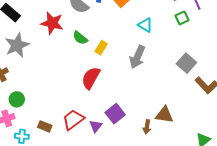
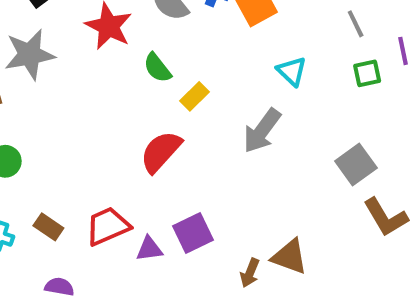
purple triangle: (96, 126) -> (149, 249), turned 32

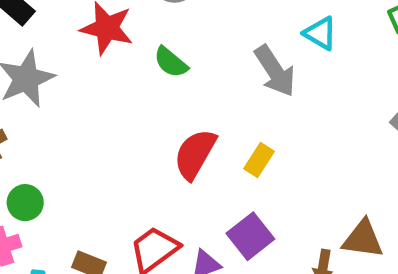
yellow rectangle: (194, 96) -> (259, 160), moved
gray arrow: (262, 131) -> (275, 71), moved, turned -57

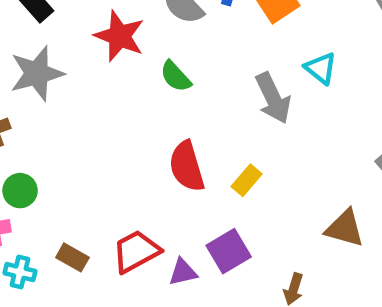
red semicircle: (195, 154) -> (187, 166), turned -54
brown triangle: (363, 239) -> (345, 228), moved

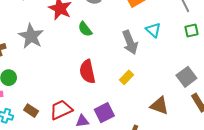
gray star: (37, 73) -> (31, 36), moved, turned -30
yellow rectangle: (247, 180) -> (126, 77), moved

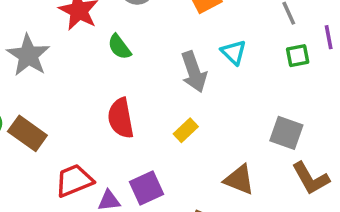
gray square: (186, 77) -> (286, 133), turned -36
brown rectangle: (31, 111) -> (27, 133), moved, size x1.5

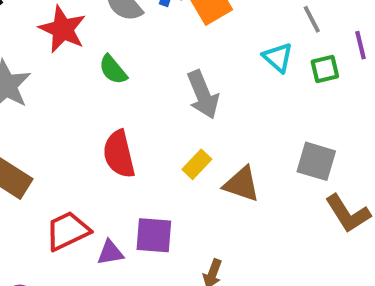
cyan triangle: (234, 52) -> (278, 57), moved
brown triangle: (239, 180) -> (242, 184), moved
purple square: (146, 188) -> (154, 235), turned 32

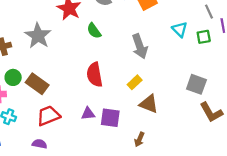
gray line: (312, 19) -> (209, 12), moved
brown triangle: (242, 184) -> (149, 104), moved
red trapezoid: (68, 231) -> (48, 116), moved
purple triangle: (110, 253) -> (88, 114), moved

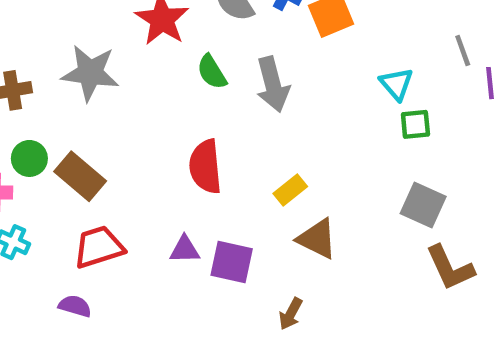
gray star: (38, 36) -> (90, 73), turned -30
green square: (204, 37) -> (415, 124), moved
gray arrow: (140, 46) -> (273, 84), moved

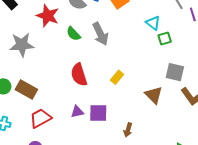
brown triangle: (317, 239) -> (154, 95), moved, turned 30

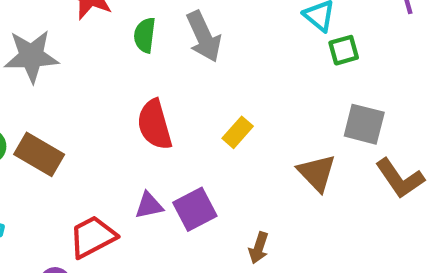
green semicircle: (73, 34) -> (145, 35), turned 49
purple square: (98, 113) -> (195, 209), turned -30
red trapezoid: (40, 118) -> (93, 237), moved

